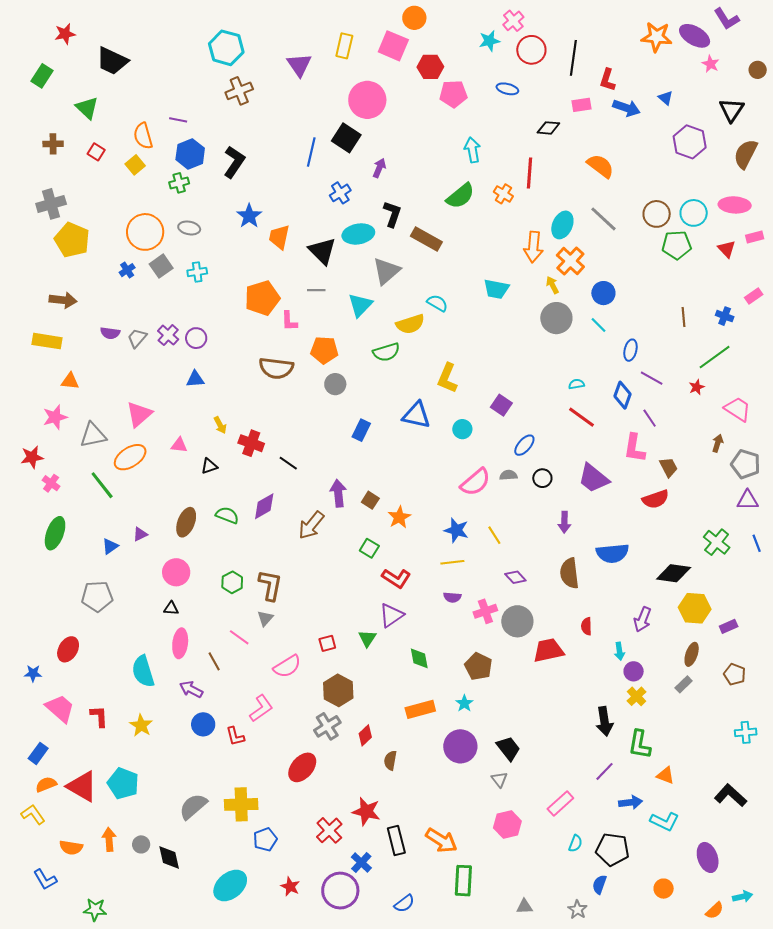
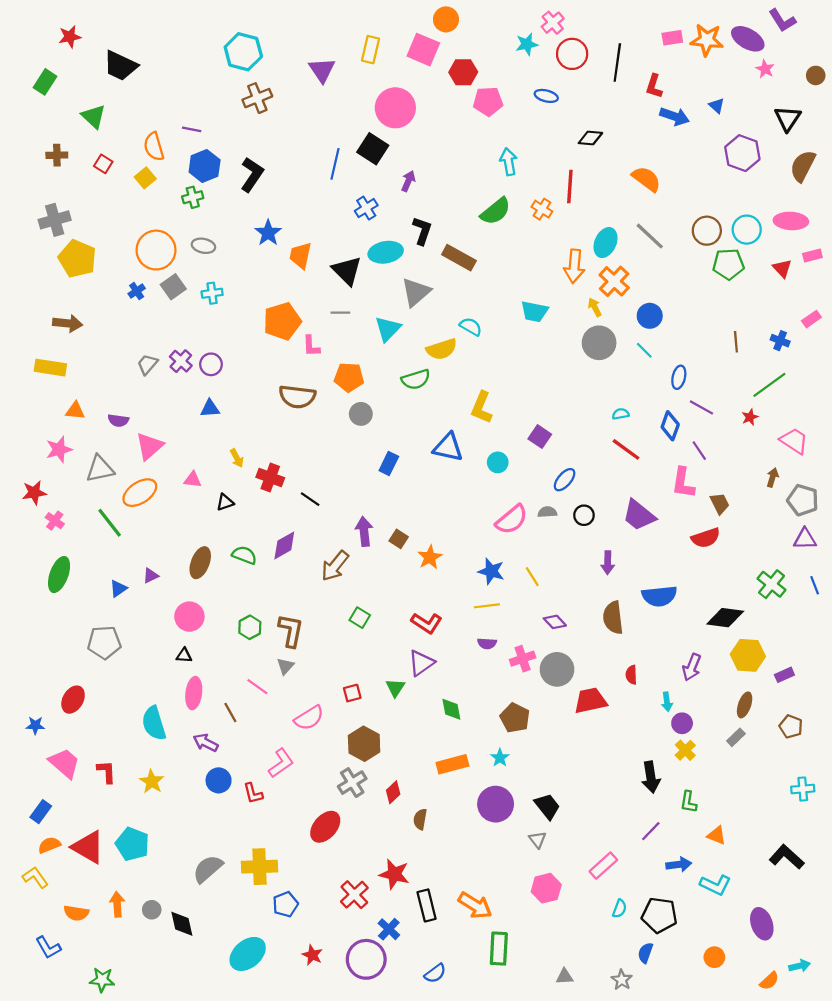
pink rectangle: (581, 105) -> (672, 38), moved
purple semicircle: (110, 333) -> (118, 420), moved
green square: (369, 548) -> (360, 618), moved
green L-shape: (640, 744) -> (689, 802), size x0.7

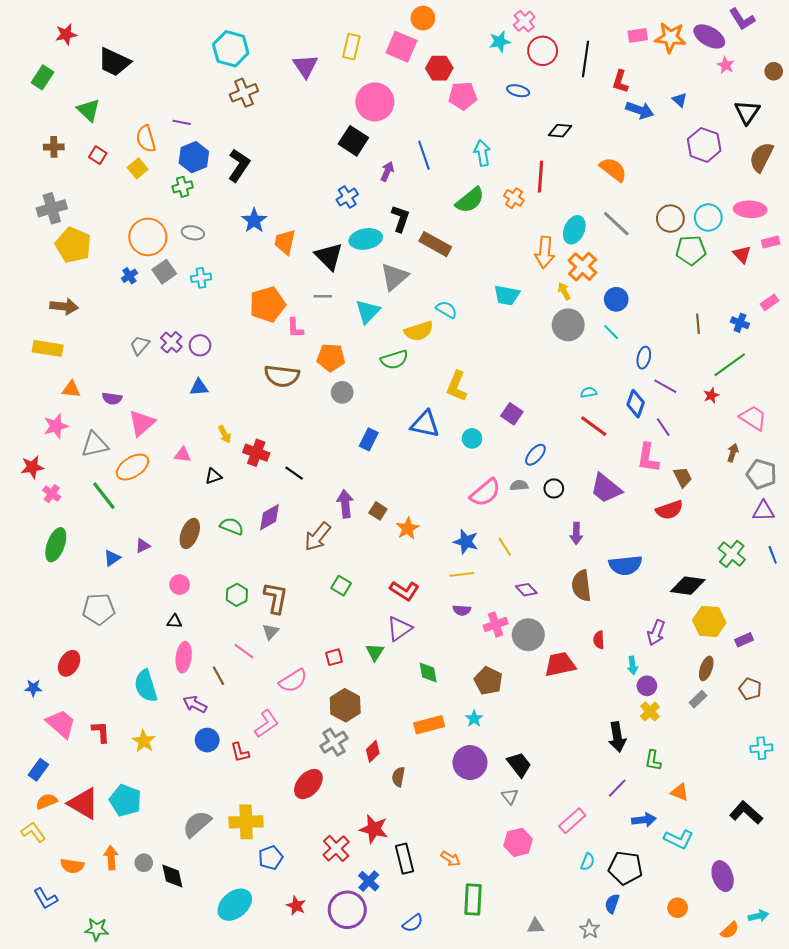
blue line: (335, 164) -> (424, 155), moved, turned -32
pink circle: (189, 617) -> (180, 585), size x0.7
orange arrow: (475, 905) -> (451, 859), size x0.6

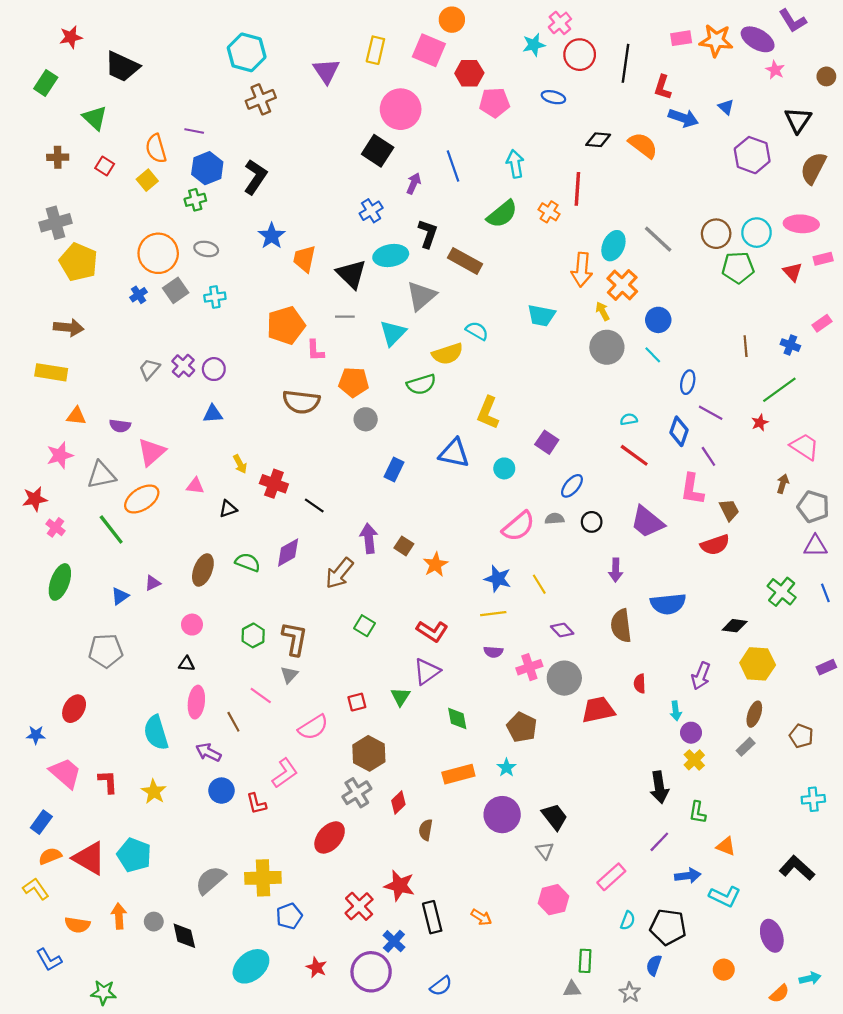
orange semicircle: (613, 169) -> (643, 145), moved
black diamond: (688, 586) -> (735, 626), size x0.7
purple rectangle: (744, 640) -> (826, 667), moved
green rectangle: (473, 900) -> (585, 961), moved, size x0.7

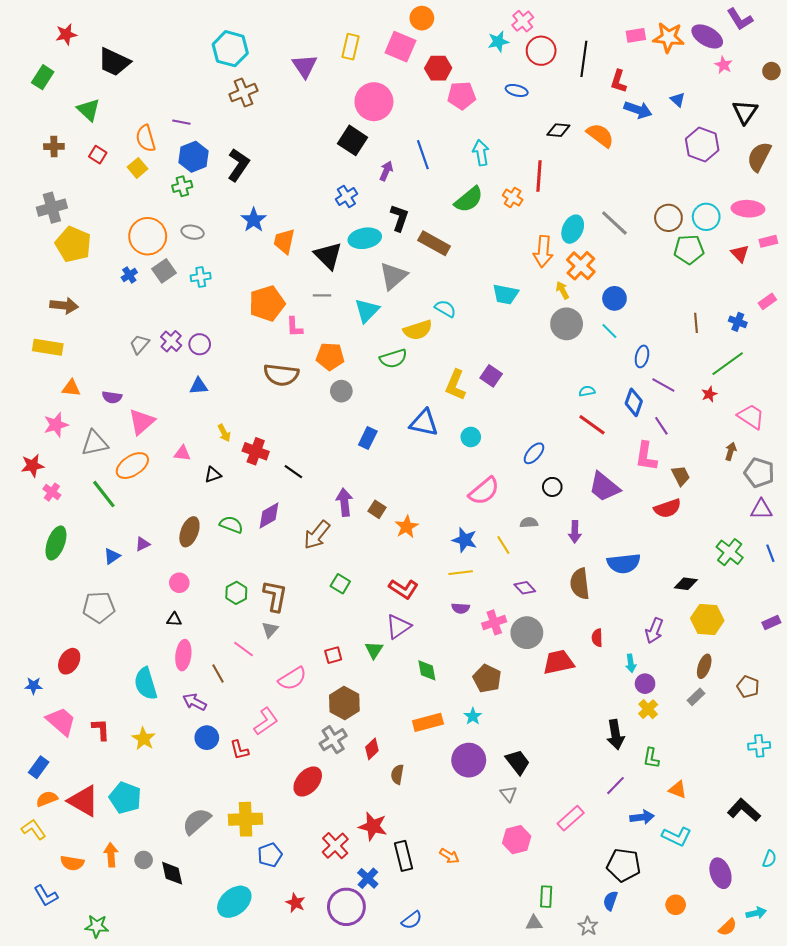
purple square: (547, 442) -> (491, 376), moved
gray semicircle: (555, 519) -> (529, 523), moved
cyan semicircle: (628, 920) -> (769, 859), moved

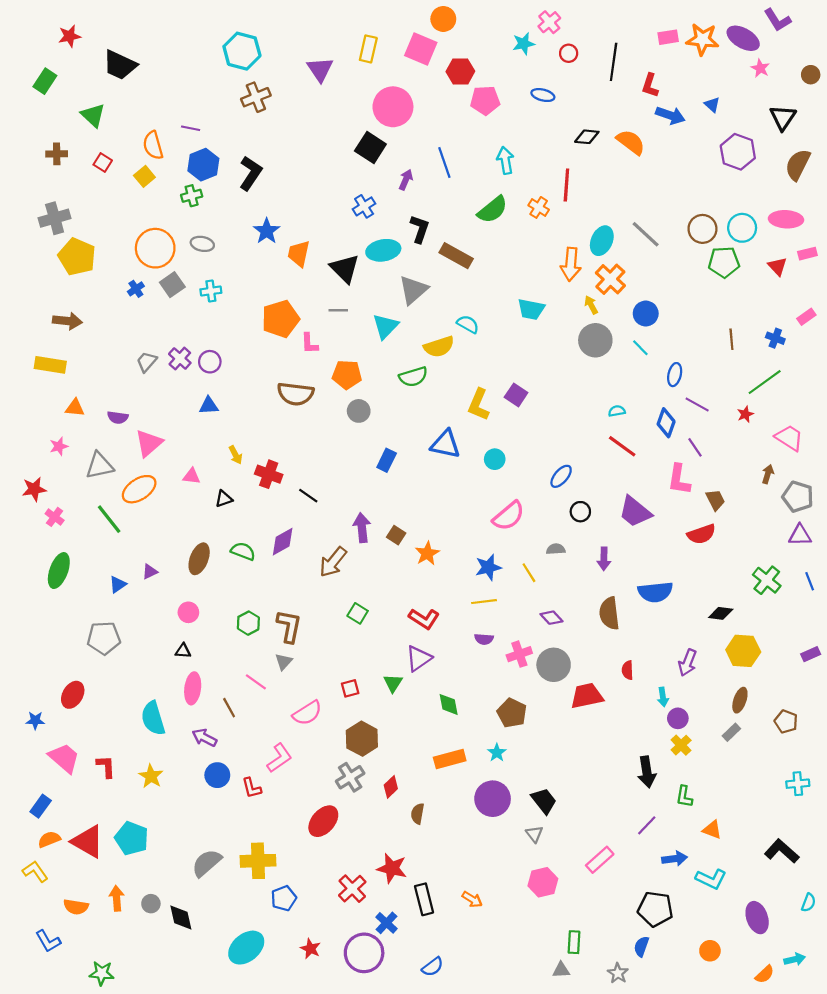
red circle: (541, 51) -> (569, 53), size x0.6
pink star: (56, 425) -> (59, 446), size x0.7
blue star: (465, 540) -> (488, 567), turned -30

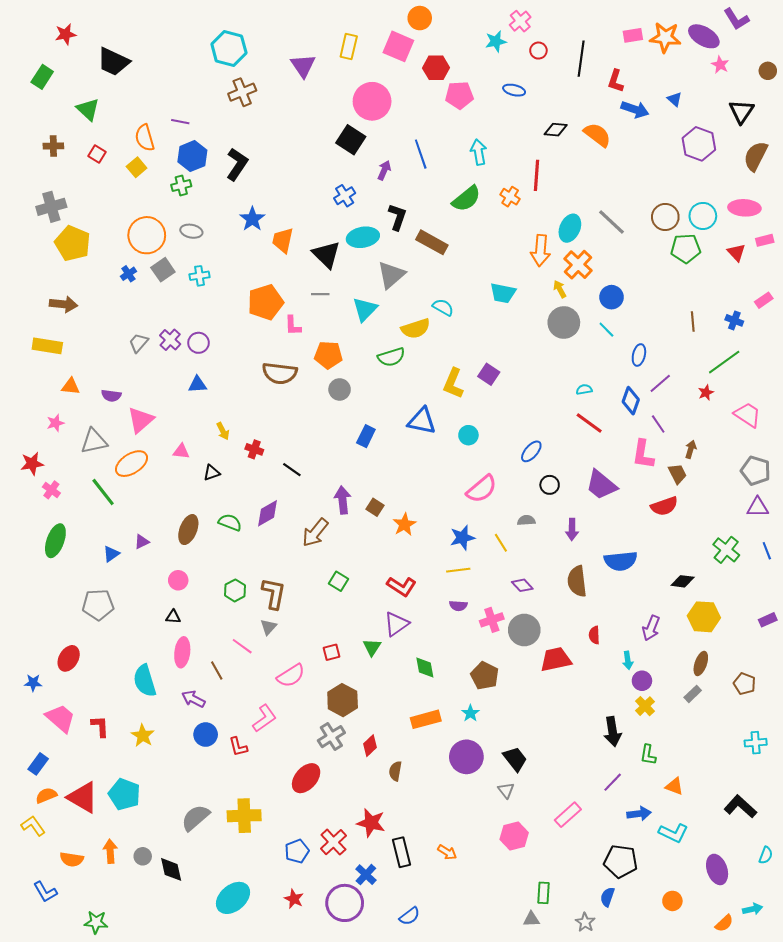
purple line: (697, 405) -> (660, 383), turned -70
red cross: (269, 474) -> (254, 449), size x0.7
brown arrow: (768, 474) -> (691, 449), moved
blue pentagon: (284, 898) -> (297, 851), moved

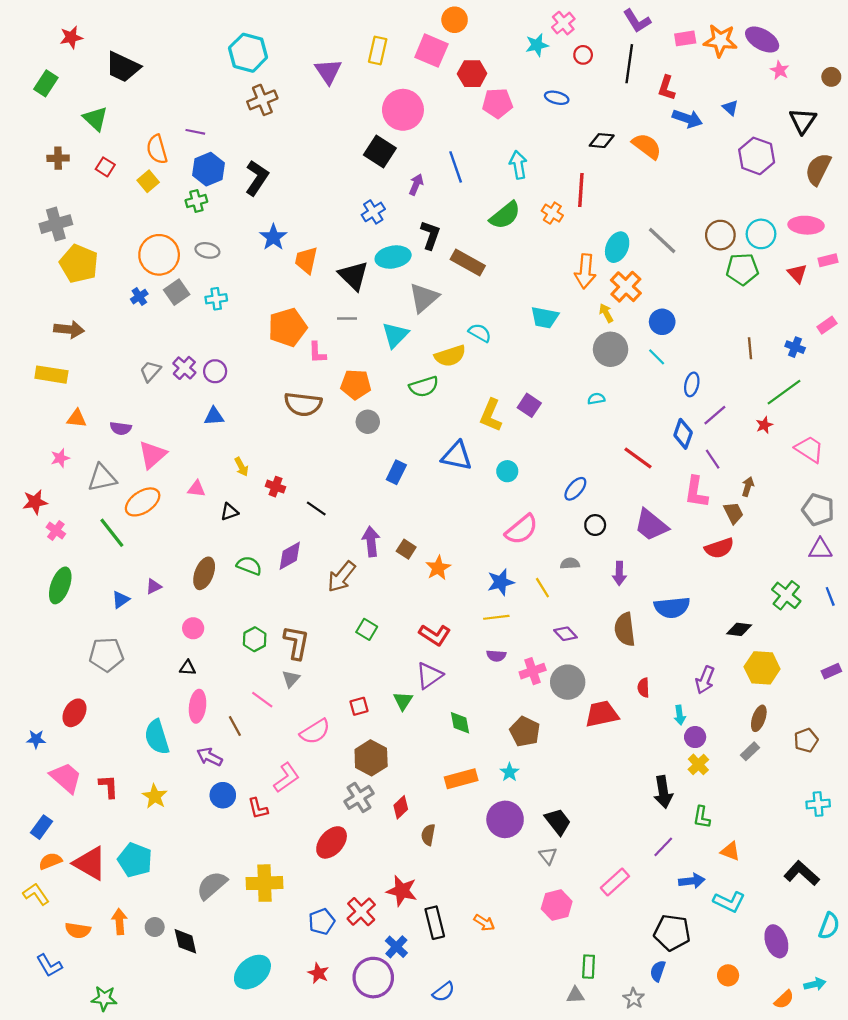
purple L-shape: (736, 19) -> (637, 21), moved
cyan semicircle: (584, 389) -> (596, 399), moved
brown pentagon: (744, 684) -> (806, 740), turned 30
cyan semicircle: (766, 855) -> (829, 926), size x1.4

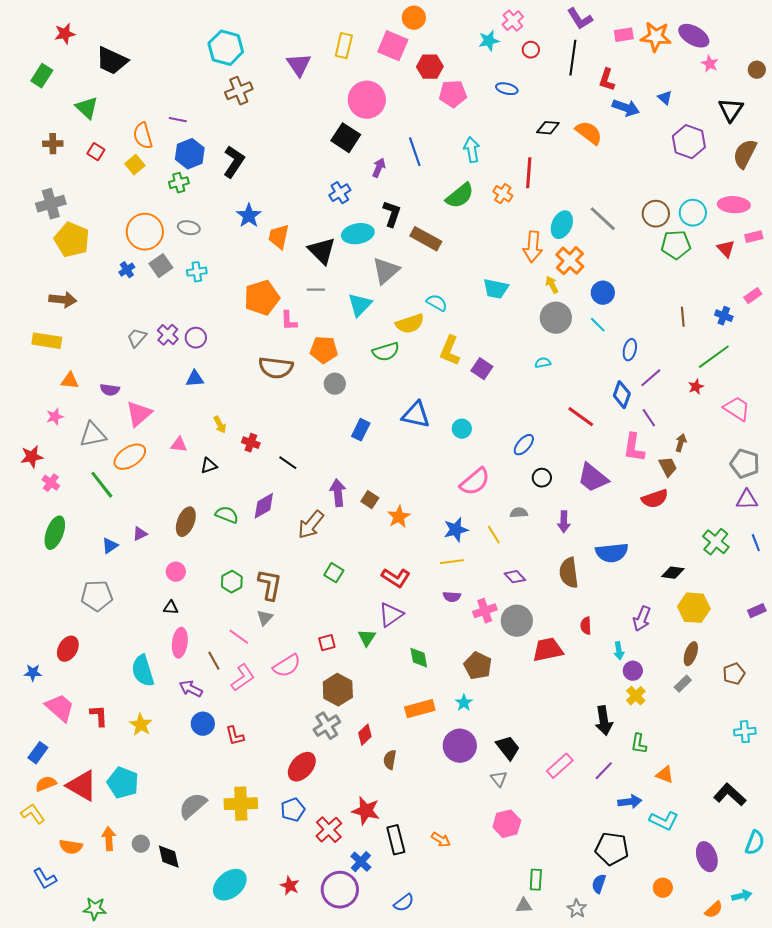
yellow L-shape: (491, 415) -> (450, 351), moved
pink L-shape: (286, 778) -> (243, 678), moved
pink rectangle: (615, 882) -> (560, 766), moved
blue pentagon: (322, 922) -> (293, 810), moved

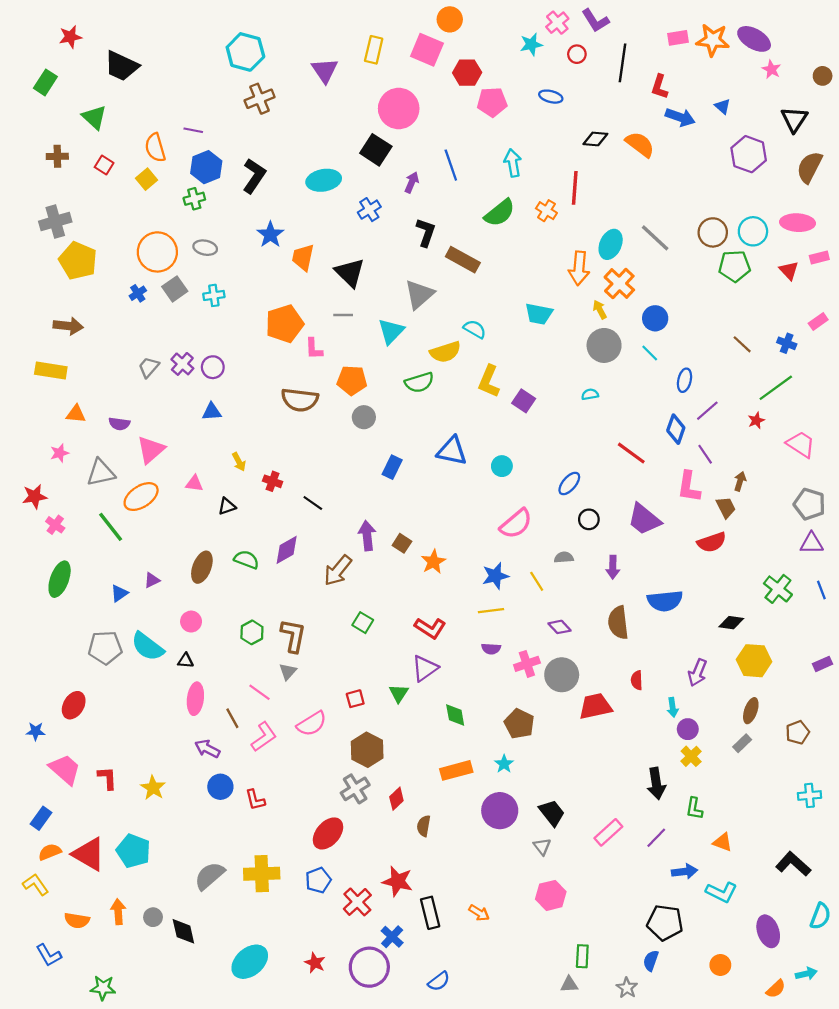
purple L-shape: (580, 19) -> (595, 20), moved
cyan ellipse: (358, 234) -> (324, 180), moved
brown line: (683, 317) -> (742, 344), turned -42
cyan semicircle: (143, 671) -> (148, 647), moved, turned -36

